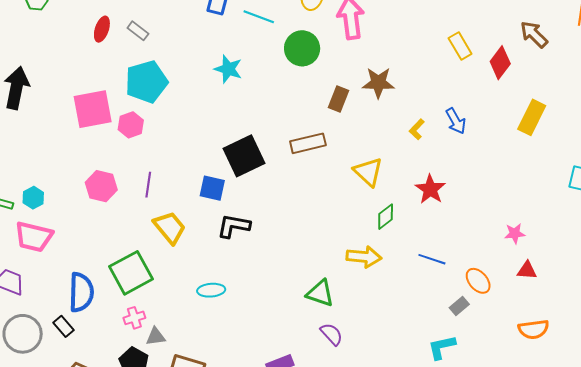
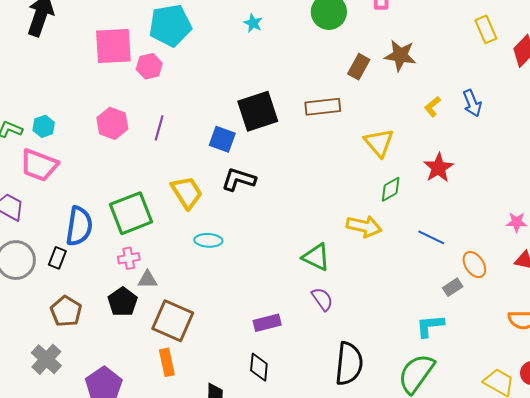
cyan star: (228, 69) -> (253, 23), size x0.7
yellow trapezoid: (170, 228) -> (187, 193), moved
black rectangle: (63, 326) -> (57, 258), turned 55

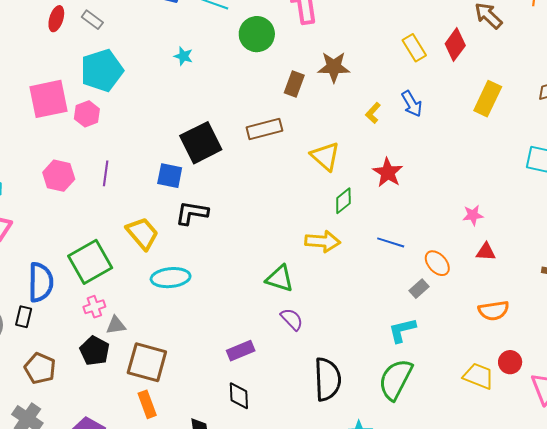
yellow rectangle: (486, 29) -> (414, 48), moved
cyan ellipse: (208, 240) -> (171, 278), size x1.4

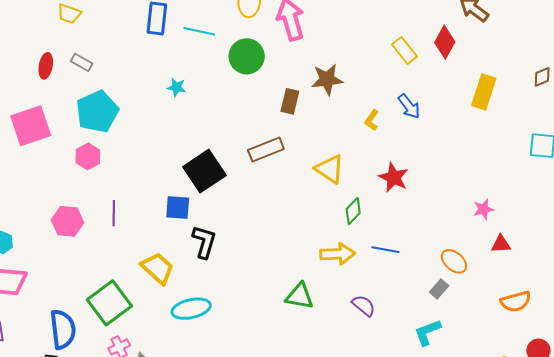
pink square: (49, 99) -> (31, 126), moved
black L-shape: (192, 213) -> (204, 242), turned 104
blue line: (391, 242) -> (385, 250), moved
purple semicircle: (292, 319) -> (364, 306), moved

